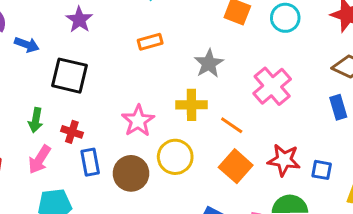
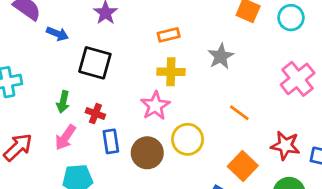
pink cross: (272, 86) -> (298, 79), moved
yellow cross: (191, 105) -> (171, 72), moved
orange square: (236, 166) -> (243, 166), moved

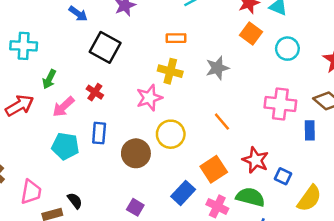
pink cross: (298, 79) -> (280, 104), turned 32
green arrow: (63, 102) -> (49, 79), moved
blue rectangle: (111, 141) -> (99, 133), moved
brown circle: (147, 153) -> (136, 153), moved

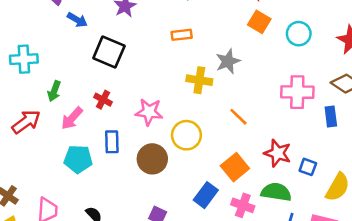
yellow cross: (170, 71) -> (199, 80), moved
pink star: (149, 98) -> (149, 112), moved, turned 30

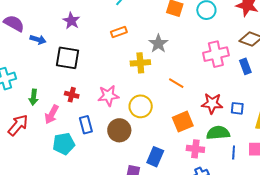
orange square: (235, 167) -> (183, 122), turned 30
blue rectangle: (206, 195) -> (155, 157), moved

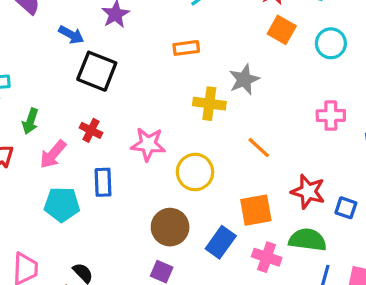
blue arrow: (38, 40) -> (71, 35), moved
pink cross: (216, 54) -> (331, 116), size x0.7
brown circle: (119, 130) -> (170, 227), moved
blue rectangle: (155, 157) -> (221, 242), moved

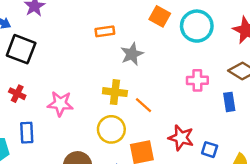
cyan circle: (331, 43) -> (197, 26), size x1.4
orange rectangle: (186, 48) -> (105, 31), moved
yellow cross: (209, 104) -> (115, 92), moved
yellow circle: (195, 172) -> (111, 129), moved

